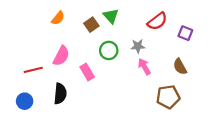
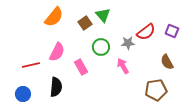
orange semicircle: (58, 18) -> (54, 17), size x1.5
red semicircle: (157, 21) -> (146, 32), moved
pink arrow: (144, 67) -> (123, 66), moved

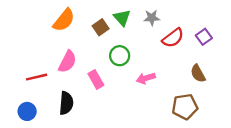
purple square: (172, 31) -> (204, 37), turned 32
gray star: (128, 43) -> (152, 18), moved
pink arrow: (123, 66) -> (146, 78), turned -77

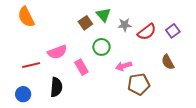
gray star: (152, 18) -> (125, 25), moved
orange semicircle: (64, 20) -> (26, 17), moved, turned 115
pink semicircle: (67, 62) -> (57, 52), turned 42
brown pentagon: (185, 107) -> (139, 84), moved

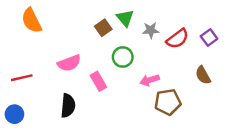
red line: (31, 65) -> (22, 78), moved
blue circle: (23, 94) -> (14, 114), moved

